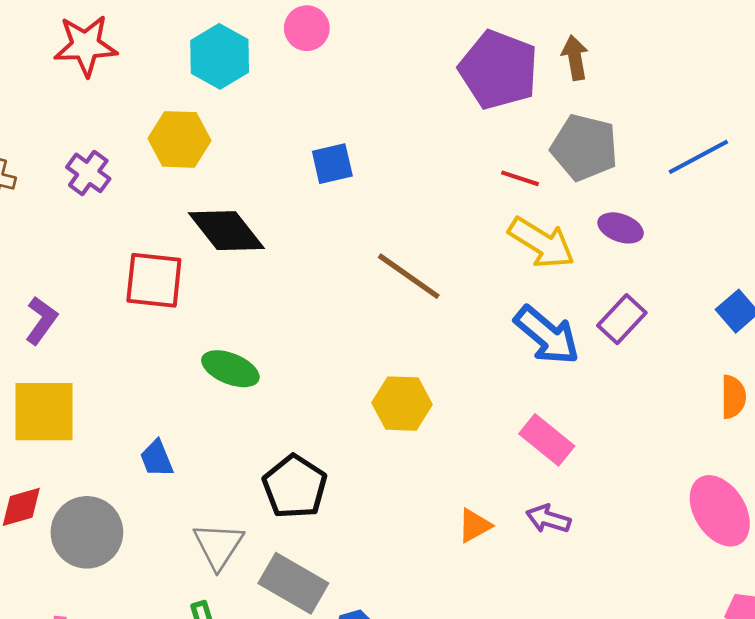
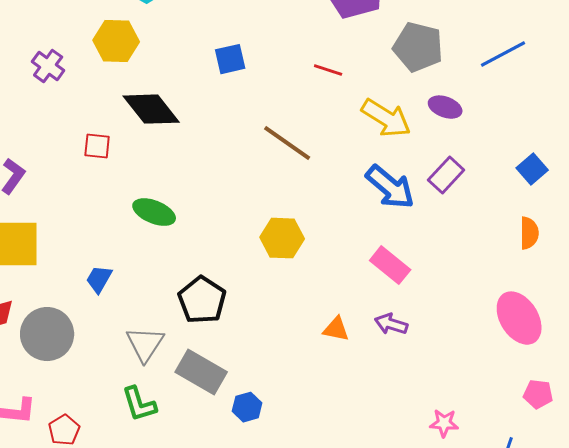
red line: (520, 178) -> (328, 70), moved
red square: (154, 280) -> (97, 146), size x0.6
blue trapezoid: (157, 459) -> (99, 279), turned 52
orange triangle: (474, 526) -> (336, 329), turned 40

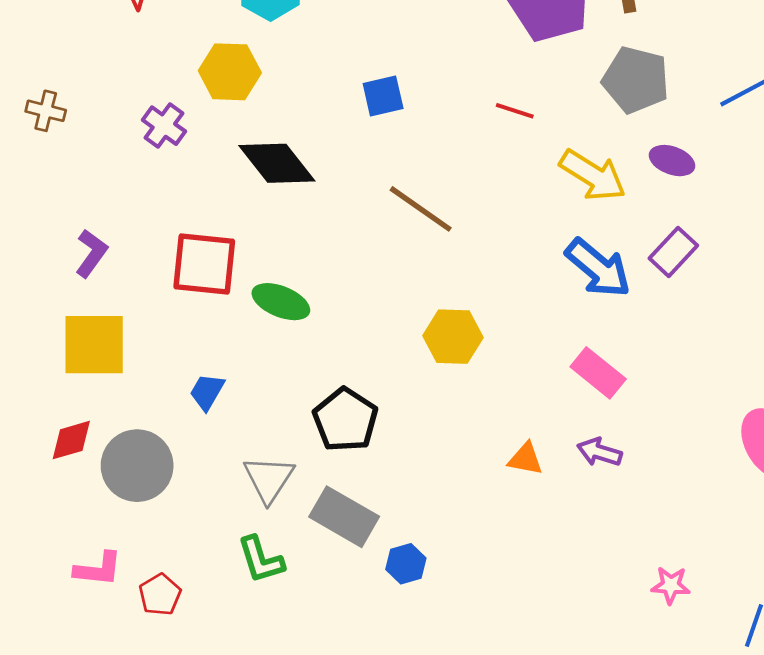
purple cross: (48, 66) -> (164, 126), moved
brown line: (287, 143) -> (421, 209), moved
red square: (97, 146) -> (204, 264), moved, size x1.8

